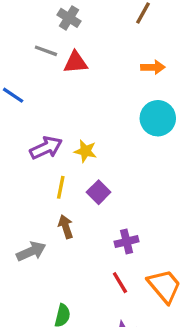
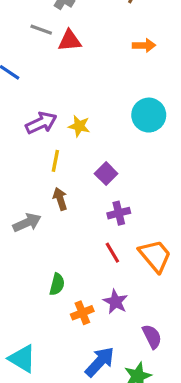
cyan circle: (158, 118) -> (149, 115), moved
purple square: (99, 192) -> (106, 174), moved

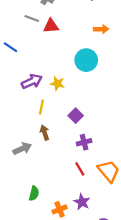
cyan circle: (149, 115) -> (86, 60), moved
green semicircle: (57, 284) -> (34, 193), moved

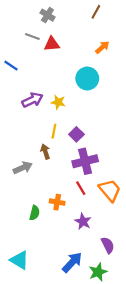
orange arrow: (101, 29) -> (102, 47), turned -40
yellow line: (41, 107) -> (54, 131), moved
purple cross: (84, 142) -> (85, 161), size x1.6
orange cross: (60, 209) -> (57, 202), moved, turned 32

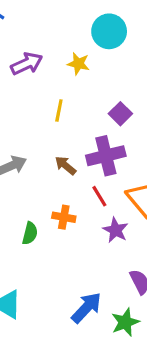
yellow star: (58, 102) -> (78, 64), moved
purple square: (76, 134) -> (120, 114), moved
brown arrow: (45, 152) -> (65, 165), moved, turned -32
purple star: (83, 221) -> (116, 230), moved

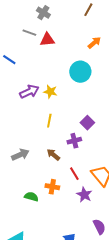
yellow star: (78, 64) -> (50, 92), moved
purple cross: (106, 156) -> (74, 141), moved, size x0.6
green semicircle: (30, 233) -> (31, 197), turned -88

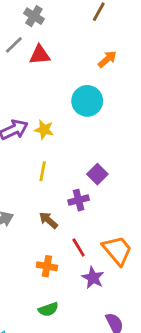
gray line: (29, 33) -> (14, 45), turned -64
green semicircle: (31, 197) -> (48, 309), moved, turned 144

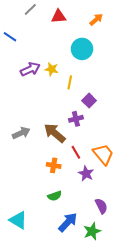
red triangle: (40, 55) -> (59, 17), moved
yellow line: (43, 171) -> (70, 82), moved
brown arrow: (48, 220) -> (55, 133), size x1.6

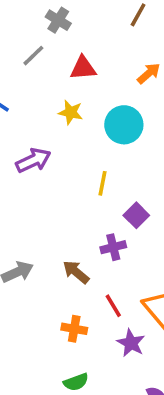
yellow star: (52, 69) -> (71, 112), moved
brown arrow: (55, 133) -> (76, 272), size x0.7

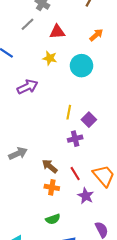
yellow line: (103, 183) -> (69, 112), moved
brown arrow: (76, 272) -> (50, 166), moved

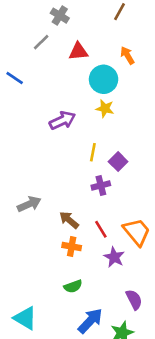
orange arrow: (96, 35) -> (127, 55), turned -80
yellow star: (50, 58) -> (105, 108), moved
cyan circle: (81, 66) -> (104, 79), moved
purple arrow: (27, 87) -> (62, 120), moved

